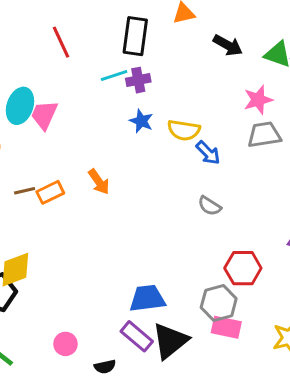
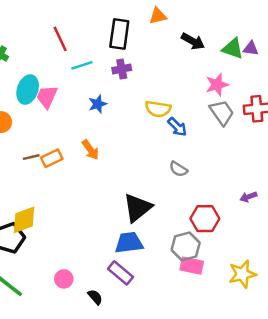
cyan line: (114, 76) -> (82, 65), moved
blue star: (141, 121) -> (98, 104), moved, turned 30
gray trapezoid: (264, 135) -> (222, 112), turned 64
black triangle: (170, 341) -> (137, 208), moved
black semicircle: (105, 367) -> (95, 297), turned -119

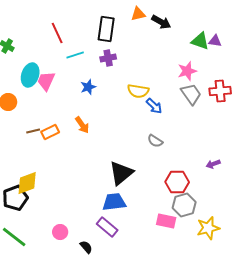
black arrow: (193, 41) -> (161, 22), moved
gray hexagon: (186, 246) -> (184, 205), moved

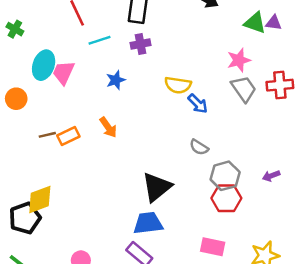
gray hexagon: (184, 205) -> (225, 176), moved

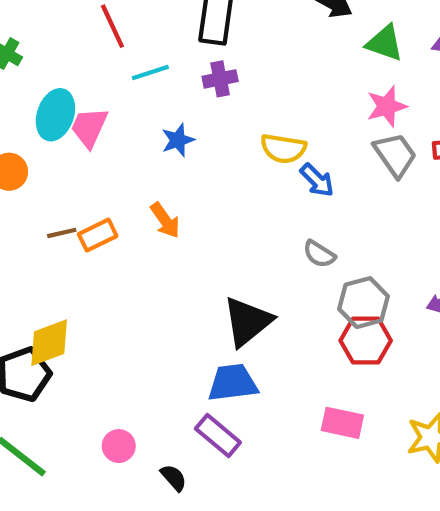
green triangle: (255, 23) -> (385, 43), moved

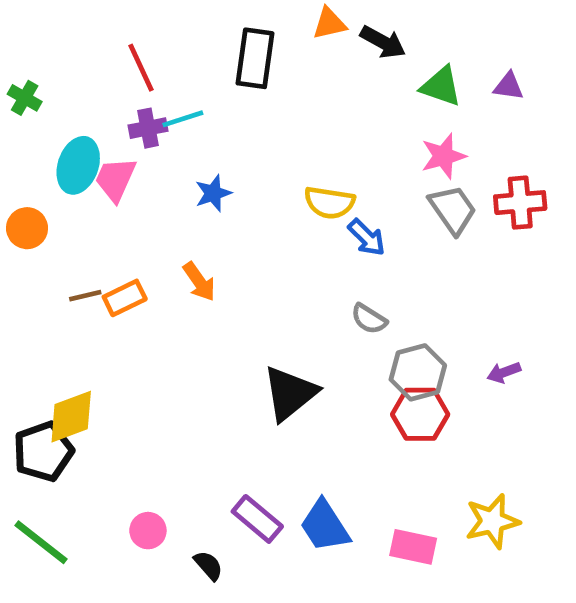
purple cross: (220, 79) -> (148, 128), moved
blue trapezoid: (233, 383) -> (325, 526), moved, turned -116
pink rectangle: (342, 423) -> (413, 547), moved

